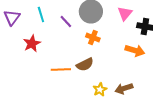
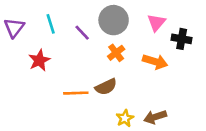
orange cross: (93, 38) -> (116, 53), turned 32
orange arrow: (135, 50) -> (155, 62), moved

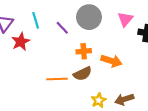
orange cross: (116, 53) -> (84, 51), moved, turned 32
red star: (39, 60) -> (21, 42), moved
orange arrow: (155, 62) -> (111, 61), moved

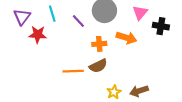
red star: (21, 42) -> (38, 35), turned 30
orange arrow: (111, 61) -> (126, 38), moved

